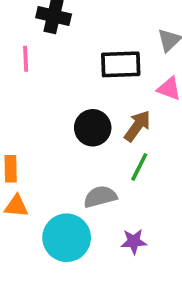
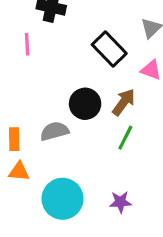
black rectangle: (121, 64) -> (109, 49), turned 48
gray semicircle: (100, 197) -> (54, 131), moved

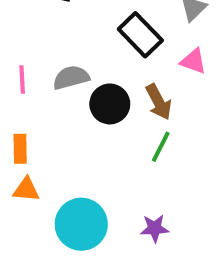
pink line: (27, 44) -> (22, 80), moved
brown arrow: (124, 102) -> (159, 102), turned 116
gray semicircle: (54, 131) -> (71, 77), moved

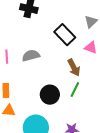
black circle: (110, 104) -> (50, 95), moved

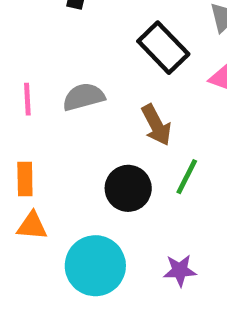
brown arrow: (74, 68) -> (156, 125), moved

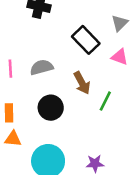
green line: (187, 177) -> (105, 101), moved
black circle: (128, 188) -> (51, 108), moved

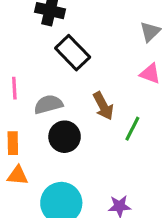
black rectangle: (86, 40) -> (73, 53), moved
gray semicircle: (42, 67) -> (48, 104), moved

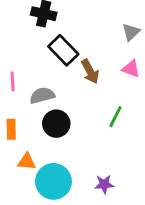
brown arrow: (103, 106) -> (90, 71), moved
orange triangle: (18, 175) -> (27, 162), moved

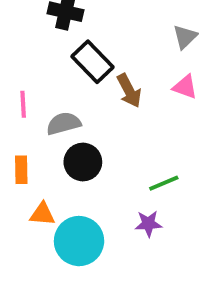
green line: (115, 117) -> (164, 183), moved, turned 40
purple star: (104, 184) -> (148, 224), moved

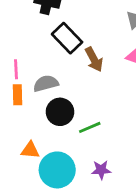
orange rectangle: (21, 170) -> (17, 95), moved
green line: (164, 183) -> (90, 127), moved
purple star: (148, 224) -> (101, 170), moved

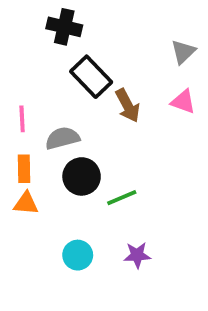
orange rectangle: (17, 95) -> (24, 169), moved
orange triangle: (30, 150) -> (26, 203), moved
cyan circle: (57, 170) -> (78, 255), size x0.6

